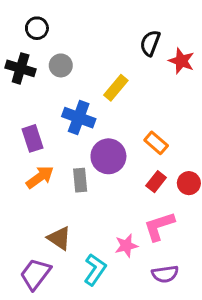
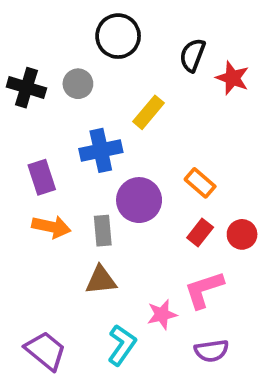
black circle: (37, 28) -> (118, 36), moved, size x1.5
blue cross: (79, 118) -> (101, 150), turned -32
orange arrow: (40, 177) -> (51, 227), turned 48
brown triangle: (59, 238) -> (101, 280), moved, turned -40
purple trapezoid: (35, 274) -> (46, 351), turned 92

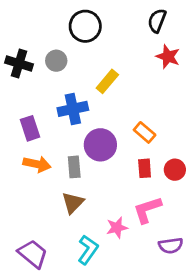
black semicircle: (192, 55) -> (157, 21), moved
red rectangle: (200, 232) -> (145, 168), turned -42
brown triangle: (101, 280) -> (73, 203), turned -40
purple semicircle: (211, 351) -> (171, 246), moved

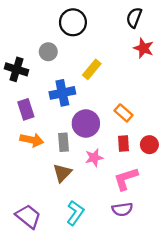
black cross: (19, 63) -> (16, 69), moved
pink star: (117, 228) -> (94, 158), moved
purple semicircle: (171, 246) -> (122, 209), moved

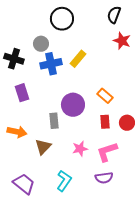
blue cross: (62, 93) -> (51, 64), moved
orange arrow: (32, 140) -> (17, 132), moved
pink star: (94, 158) -> (80, 149), moved
brown triangle: (62, 173) -> (43, 147), moved

